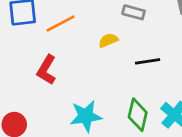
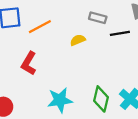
black line: (148, 61) -> (120, 33), moved

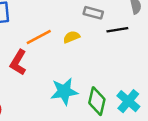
orange line: (40, 27) -> (39, 37), moved
cyan star: (60, 100) -> (64, 91), moved

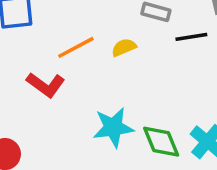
red L-shape: (18, 62) -> (46, 85), turned -85
green diamond: (97, 101) -> (161, 142), turned -36

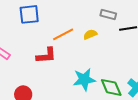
red L-shape: (46, 85) -> (46, 55), turned -40

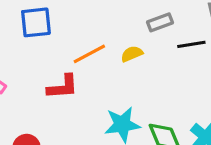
gray rectangle: (108, 14) -> (160, 22), turned -35

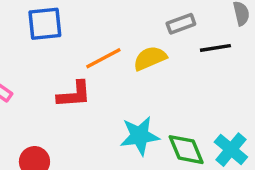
yellow semicircle: (132, 54) -> (150, 58), size x1.4

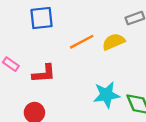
red L-shape: (74, 94) -> (44, 74), moved

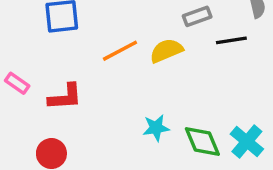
cyan star: (106, 95) -> (156, 128), size x0.7

